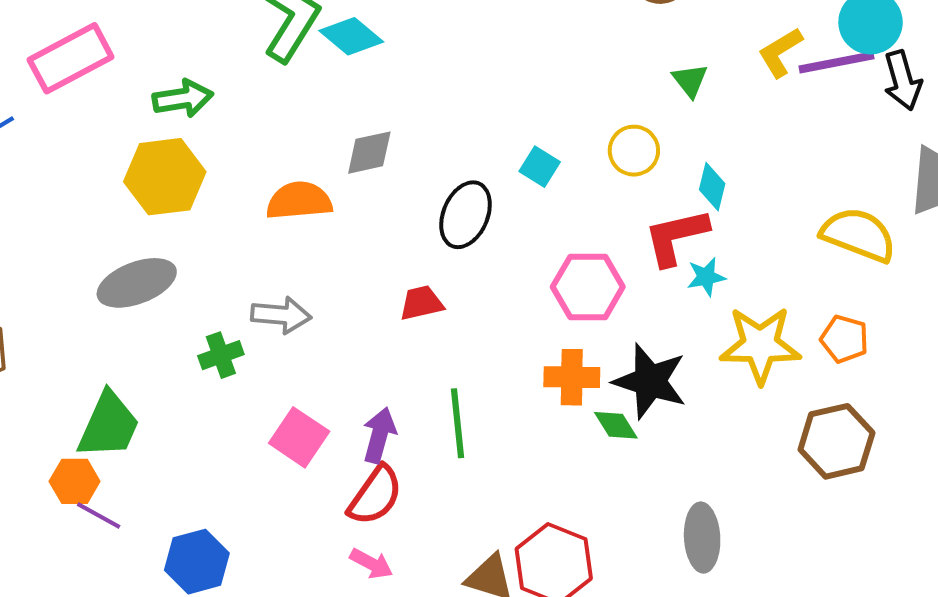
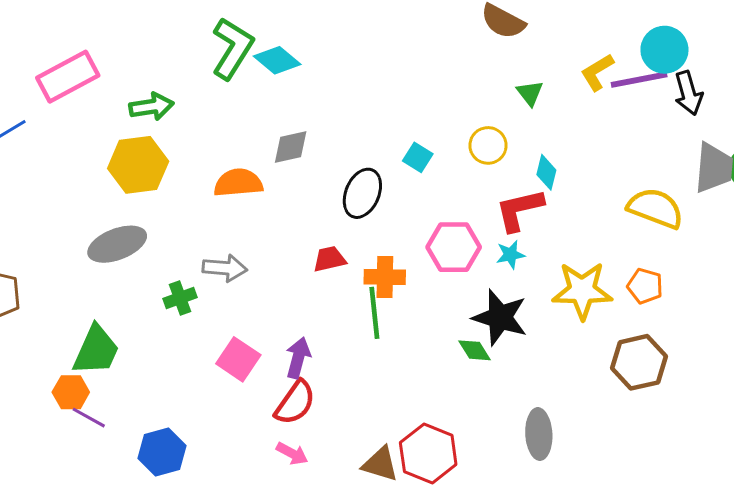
cyan star: (706, 277) -> (510, 255), moved
orange cross: (572, 377) -> (385, 277), moved
green line: (457, 423) -> (374, 313), moved

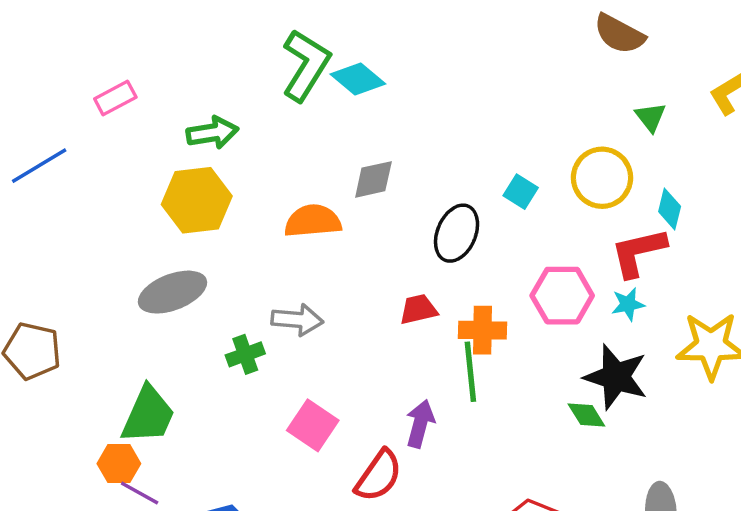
pink rectangle: (68, 77) -> (115, 98), size x0.6
yellow circle: (488, 145) -> (602, 178), size x1.4
purple arrow: (298, 358) -> (420, 424), moved

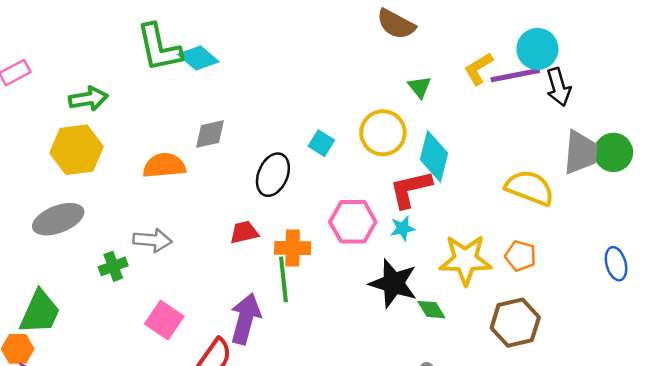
green L-shape: (306, 65) -> (159, 48), turned 136
cyan diamond: (670, 209) -> (434, 156), size x1.6
green diamond: (586, 415) -> (431, 310), moved
purple arrow: (420, 424) -> (245, 319), size x1.4

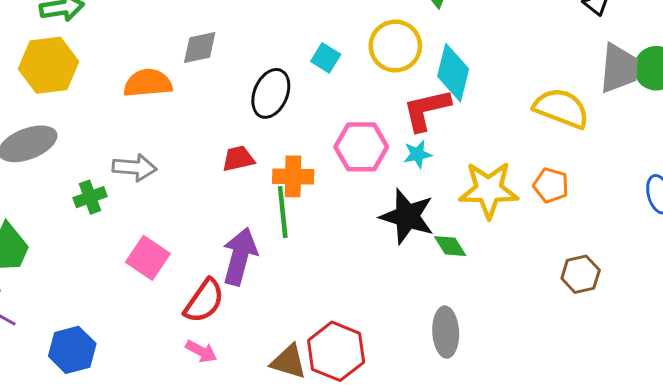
brown hexagon: (515, 323) -> (581, 274), moved, size x0.7

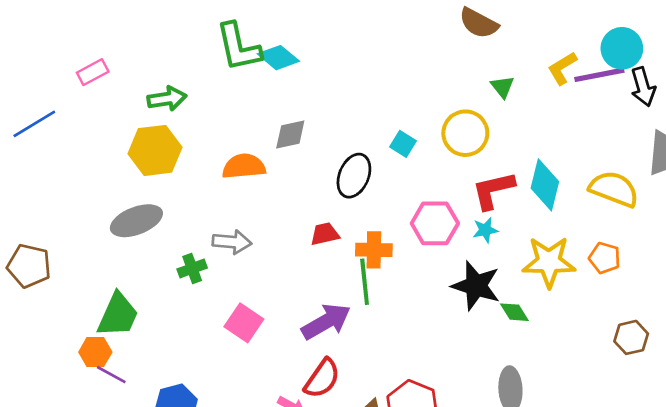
cyan diamond: (453, 73) -> (545, 185), moved
purple arrow: (240, 256) -> (326, 322), turned 45
red semicircle: (204, 301) -> (322, 379), moved

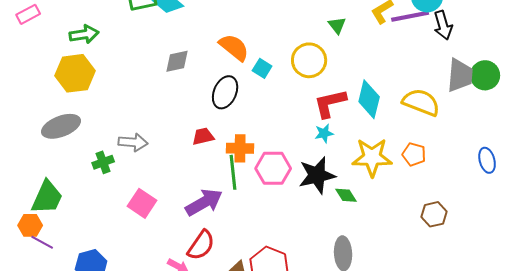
orange semicircle: (244, 166) -> (234, 47), moved, turned 44
pink hexagon: (435, 223) -> (273, 168), moved
black star: (476, 286) -> (317, 175), turned -30

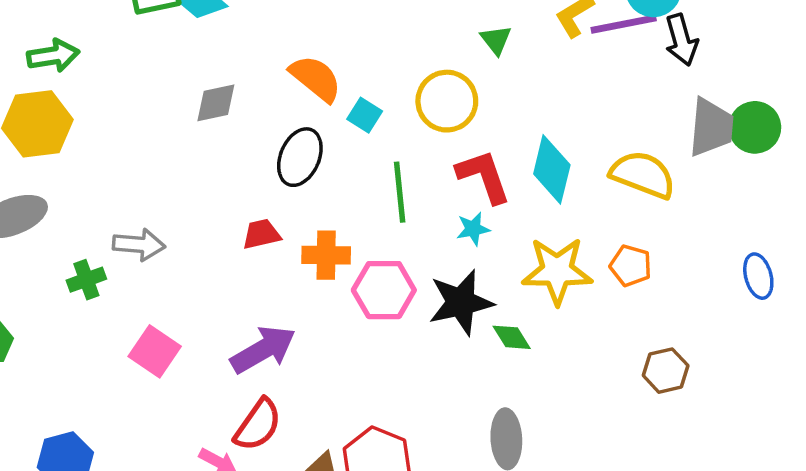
red L-shape: (330, 103) -> (484, 176), turned 84
green line: (233, 172) -> (400, 192), moved

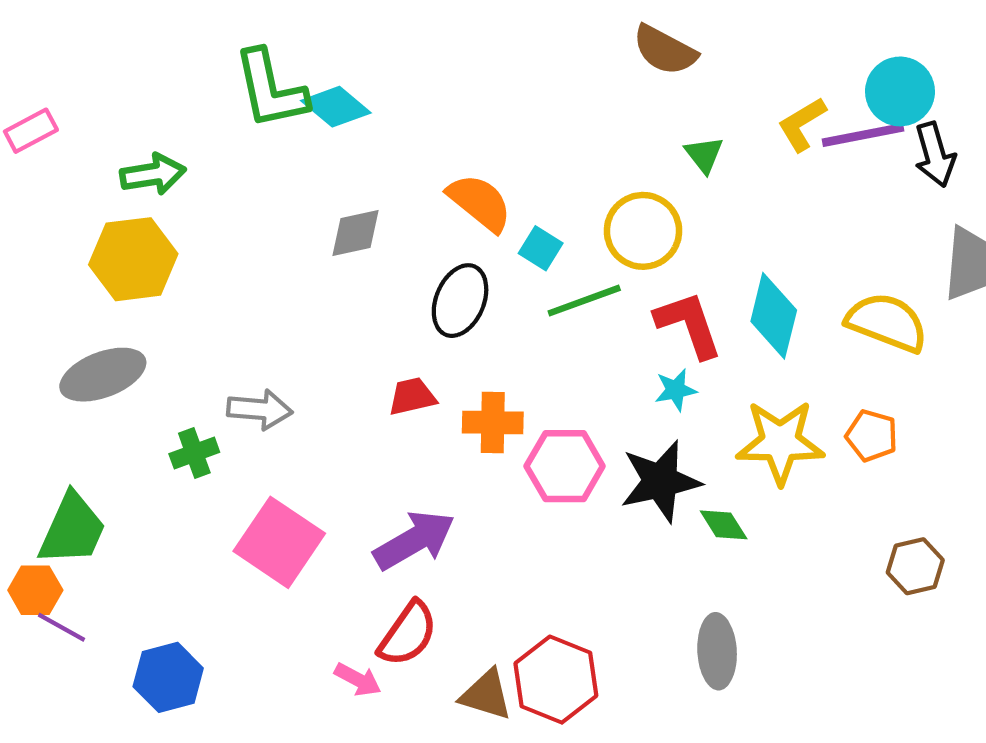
green line: (400, 192) -> (584, 301), moved, turned 76
pink square: (155, 351) -> (279, 542), size x1.4

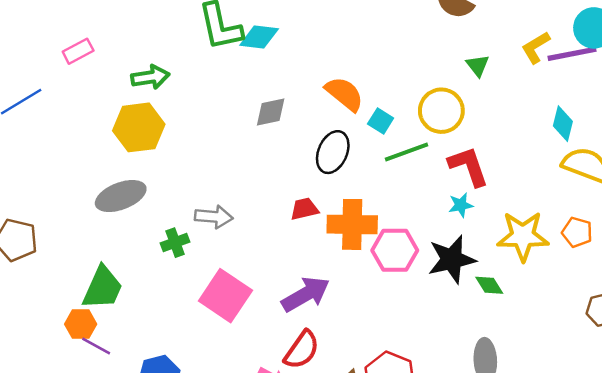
cyan diamond: (336, 107) -> (259, 37), turned -33
cyan diamond: (774, 316) -> (563, 124), moved, size x0.7
orange cross: (493, 423) -> (352, 224), size x1.4

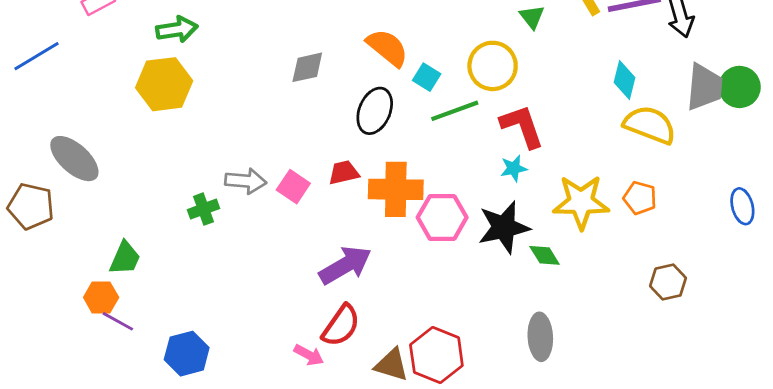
gray ellipse: (121, 196) -> (74, 159), moved, turned 63
green trapezoid: (103, 288) -> (125, 258), size x0.7
pink square: (225, 296) -> (293, 187), moved, size x0.6

